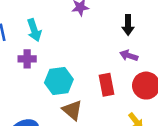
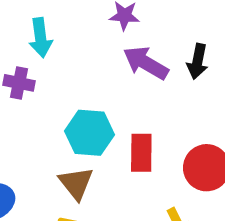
purple arrow: (129, 56) -> (146, 63), moved, size x1.5
cyan hexagon: (59, 81) -> (89, 133), moved

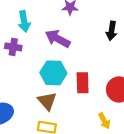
purple arrow: (146, 63) -> (58, 39), moved

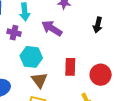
cyan hexagon: (53, 73) -> (31, 57), moved

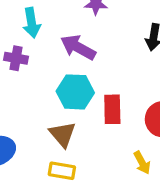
cyan hexagon: (31, 57) -> (75, 92), moved

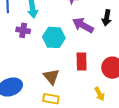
purple arrow: (78, 47) -> (83, 25), moved
cyan hexagon: (75, 92) -> (54, 37), moved

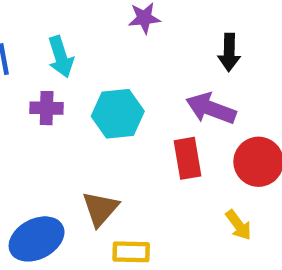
purple arrow: (83, 25) -> (211, 109), moved
brown triangle: (51, 77) -> (100, 209), moved, turned 30

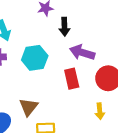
black arrow: (229, 52) -> (64, 27), moved
yellow arrow: (238, 225) -> (100, 111), turned 35

